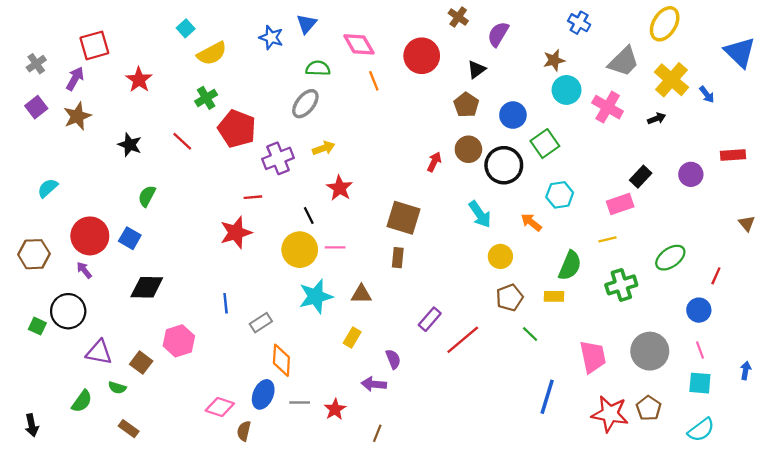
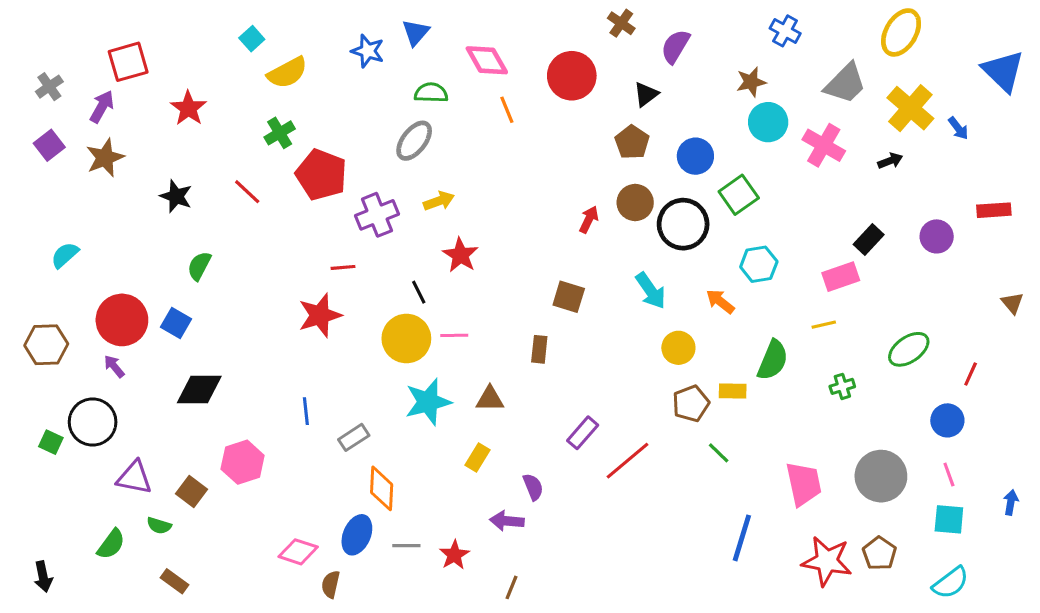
brown square: (403, 218) -> (569, 297), moved, size x0.7
green cross: (621, 285) -> (842, 386), size x0.6
yellow rectangle: (554, 296) -> (733, 391), moved

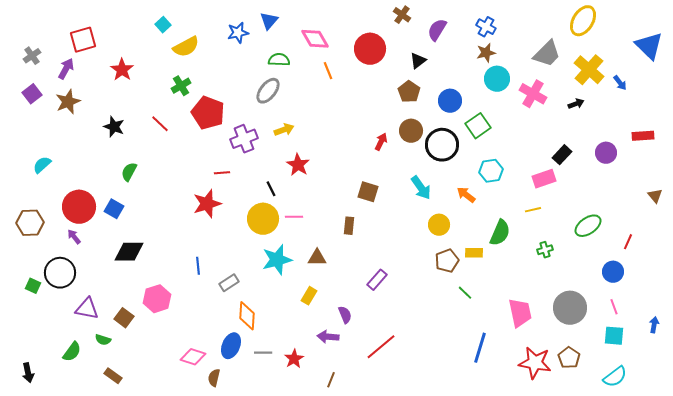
blue cross: (785, 31) -> (486, 27), moved
blue star: (368, 51) -> (238, 33), turned -30
red line: (627, 461) -> (381, 347), moved

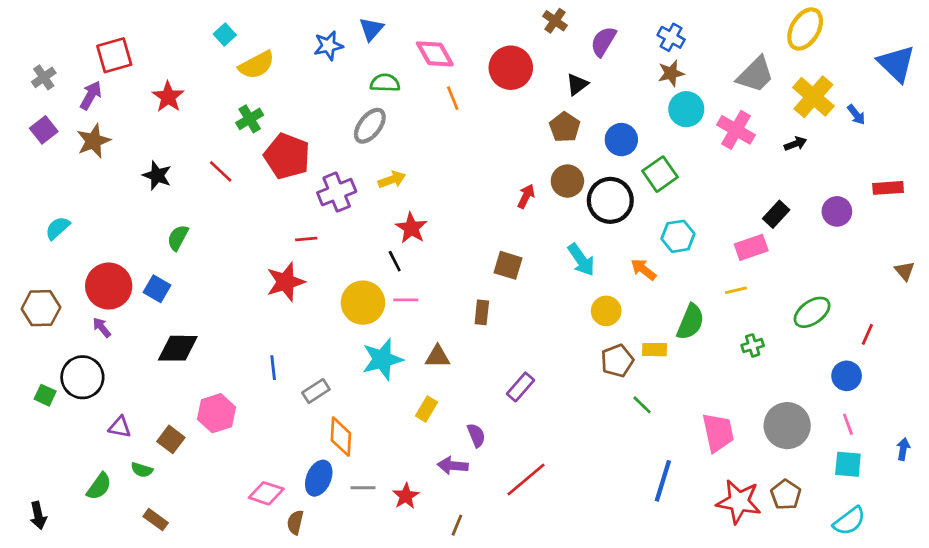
black line: (271, 189) -> (395, 261), moved
purple triangle: (87, 309) -> (120, 427), size x0.7

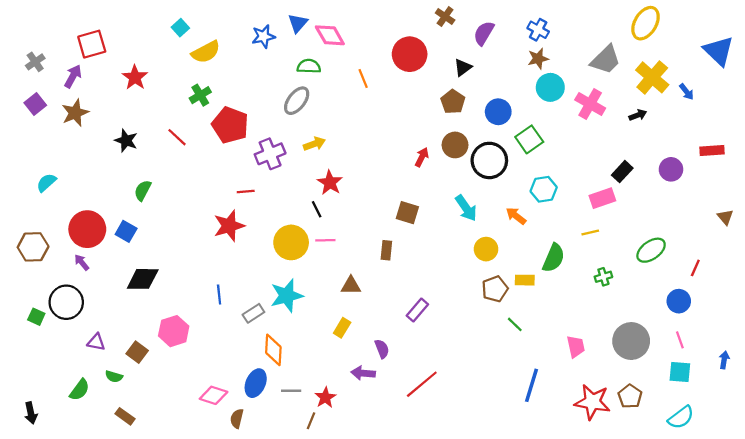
pink diamond: (435, 54) -> (330, 35), moved
cyan star: (382, 359) -> (287, 296), moved
pink trapezoid: (718, 433) -> (576, 347), size x0.7
brown line: (457, 525) -> (311, 421), moved

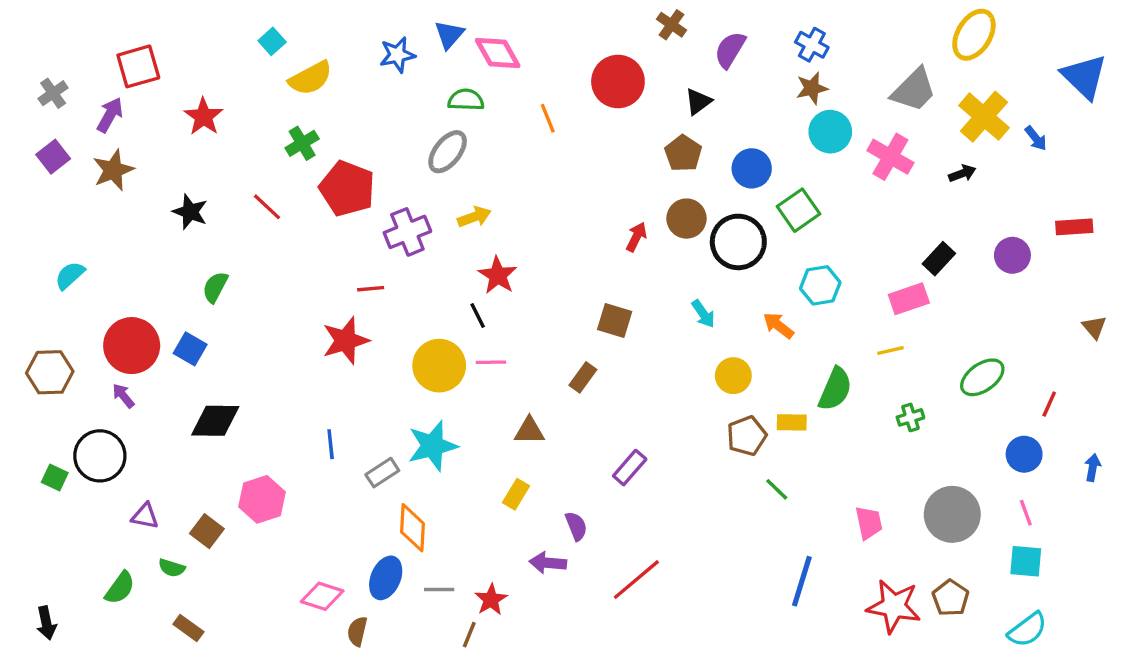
cyan arrow: (466, 208) -> (703, 314), size x0.7
brown rectangle: (386, 250) -> (583, 377), turned 30
blue arrow: (724, 360) -> (1093, 468), moved

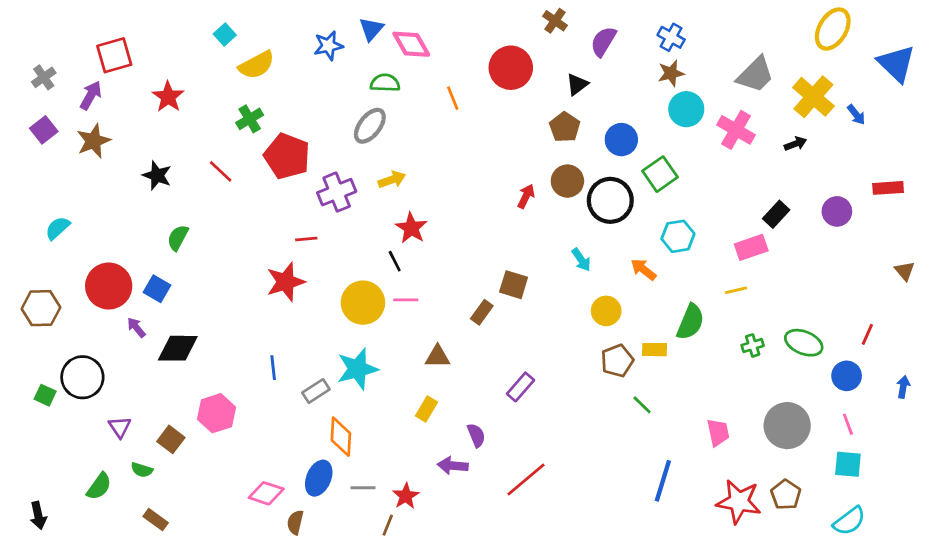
yellow ellipse: (974, 35) -> (833, 29), moved
brown square: (615, 320) -> (514, 285), moved
green ellipse: (982, 377) -> (804, 343), moved, turned 57
purple arrow: (123, 396) -> (136, 327), moved
purple triangle: (145, 516) -> (120, 427), turned 45

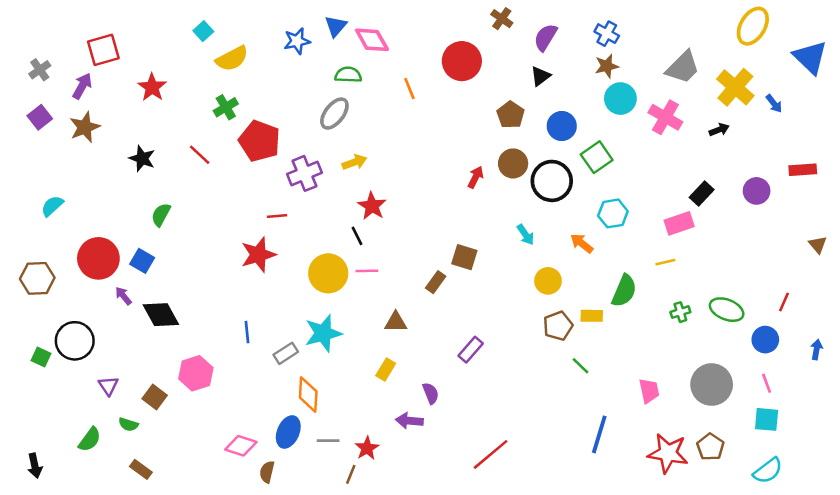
black triangle: (577, 84) -> (541, 76), moved
black diamond: (178, 348) -> (161, 315), turned 60
red line: (526, 479) -> (491, 454), moved

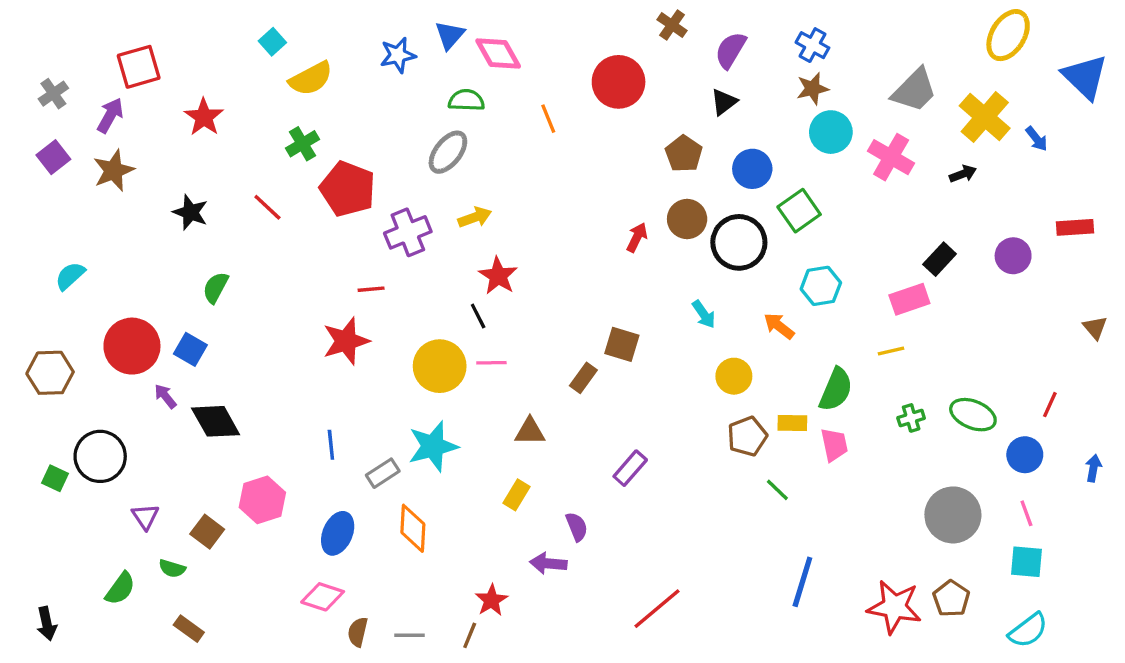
pink trapezoid: (649, 391) -> (834, 445), moved
blue ellipse: (288, 432) -> (338, 533), moved
gray line: (328, 441) -> (410, 635), moved

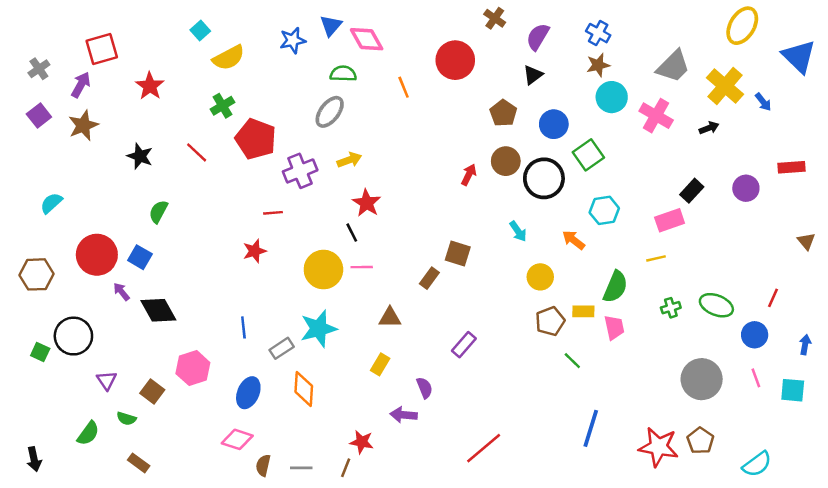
red star: (346, 341) -> (254, 251), size x0.7
cyan square: (1026, 562) -> (793, 390), moved
red star: (491, 600) -> (362, 442), turned -30

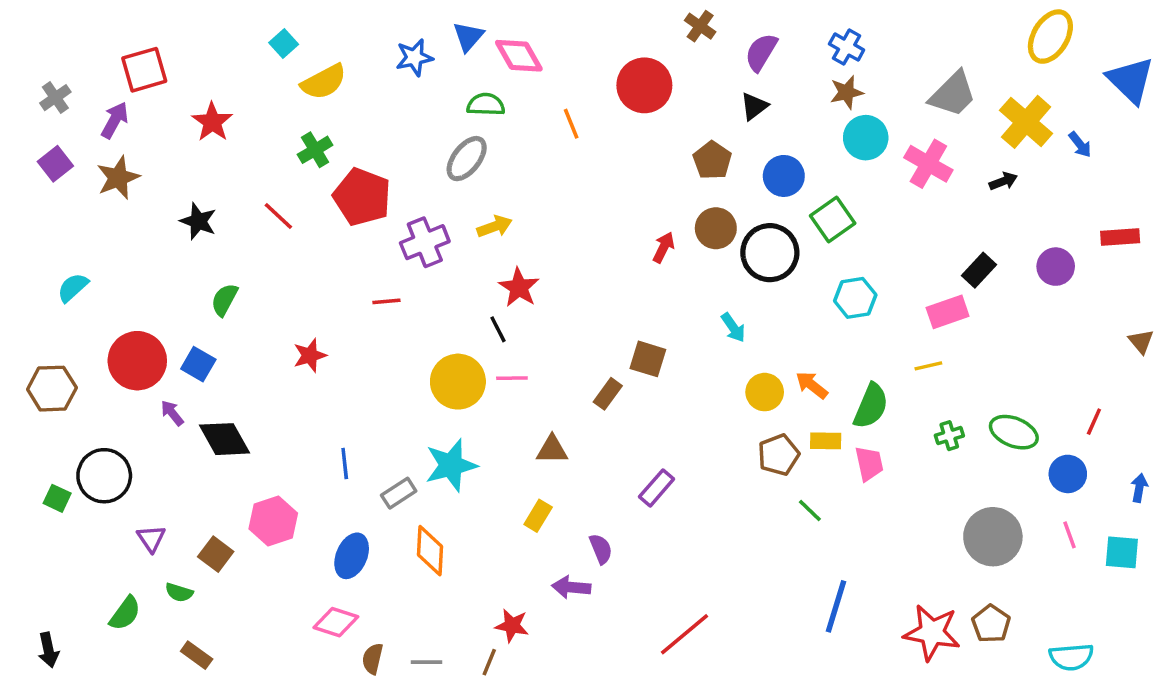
orange arrow: (574, 240) -> (812, 385), moved
red star: (254, 251) -> (310, 355), moved
cyan semicircle: (757, 464) -> (1071, 657), turned 32

